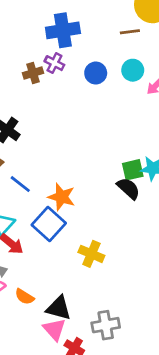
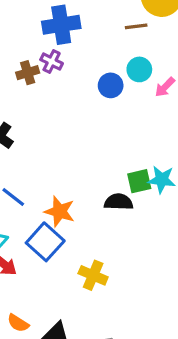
blue circle: (96, 73) -> (111, 85), moved
black semicircle: (128, 188) -> (119, 202), moved, turned -40

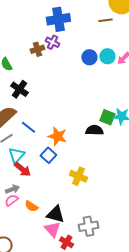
cyan circle: (139, 69) -> (107, 56), moved
green square: (139, 181) -> (107, 117), turned 35
blue square: (45, 242) -> (48, 155), size x0.7

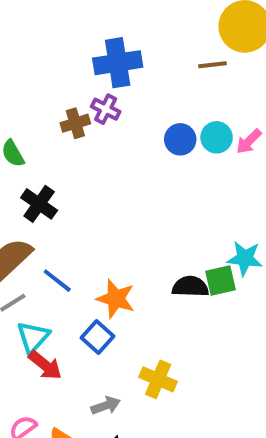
green square: (107, 117) -> (221, 281), moved, turned -35
gray arrow: (12, 189) -> (106, 406), moved

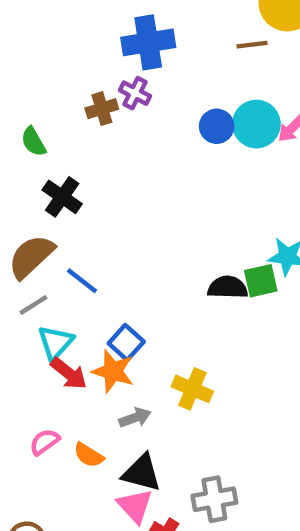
cyan circle: (217, 137) -> (256, 124), size x1.4
orange star: (116, 299) -> (113, 371), moved

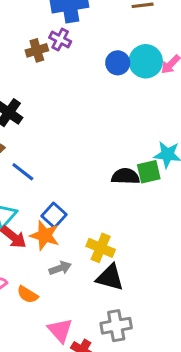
black triangle: (142, 473) -> (110, 277), moved

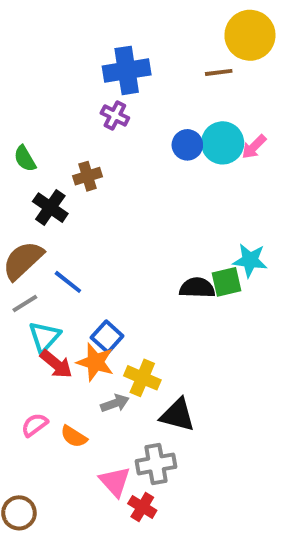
brown cross: (37, 50) -> (87, 176), moved
yellow cross: (101, 248) -> (142, 378), moved
gray cross: (116, 326) -> (156, 464), moved

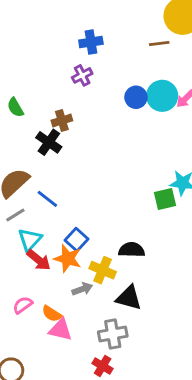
blue cross: (127, 70) -> (91, 42), size x0.7
purple cross: (115, 116) -> (82, 75), turned 36
black cross: (50, 208) -> (49, 142), moved
black semicircle: (197, 288) -> (132, 250), moved
pink triangle: (115, 482) -> (60, 330), moved, turned -35

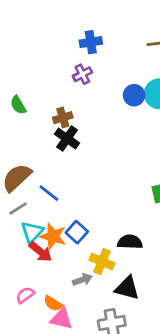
black cross: (49, 142) -> (67, 139), moved
orange star: (68, 259) -> (53, 236), moved

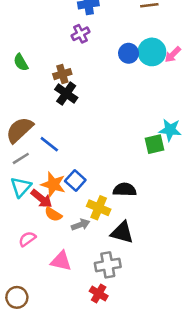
cyan triangle: (32, 232) -> (21, 187), moved
orange semicircle: (53, 303) -> (53, 214), moved

